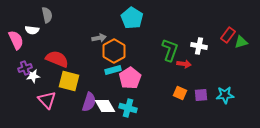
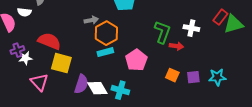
green triangle: (241, 42) -> (233, 24), size x1.5
pink pentagon: (130, 78) -> (136, 60), moved

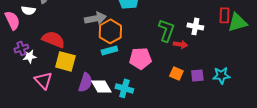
red rectangle: (220, 17) -> (224, 15), turned -35
gray arrow: (91, 20) -> (95, 18), size x1.5
pink pentagon: (136, 60) -> (140, 58), turned 30

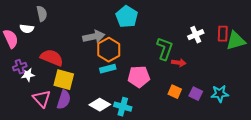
white cross: (195, 26) -> (196, 35), moved, turned -35
purple square: (197, 75) -> (196, 94), turned 32
purple semicircle: (85, 82) -> (64, 100), moved
white diamond: (101, 86) -> (100, 105), turned -30

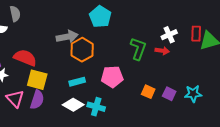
red arrow: (179, 63) -> (162, 51), moved
cyan rectangle: (108, 69) -> (77, 82), moved

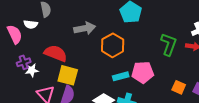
gray arrow: (67, 37) -> (85, 28), moved
cyan rectangle: (77, 82) -> (121, 76), moved

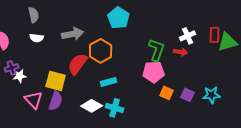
white semicircle: (31, 24) -> (37, 38), moved
red semicircle: (56, 53) -> (78, 64), moved, turned -75
pink pentagon: (143, 72) -> (154, 72), moved

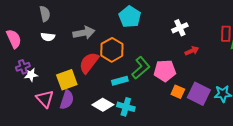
white cross: (188, 36) -> (180, 28), moved
green L-shape: (157, 50) -> (141, 68), moved, turned 30
red arrow: (181, 52) -> (192, 51), turned -32
yellow square: (56, 81) -> (67, 80), turned -35
purple square: (188, 95) -> (199, 94), size x1.6

